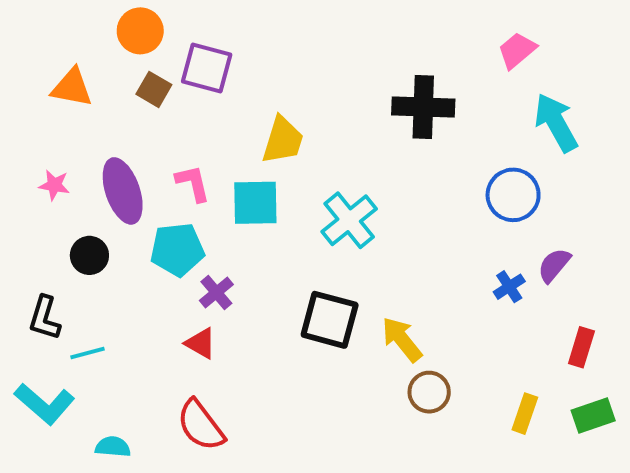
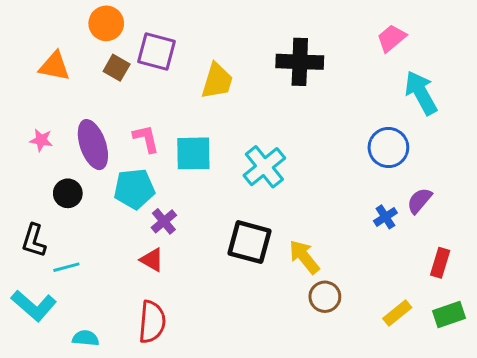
black cross: (423, 107) -> (300, 62), moved
yellow trapezoid: (283, 140) -> (217, 81), moved
yellow rectangle: (525, 414) -> (397, 313), turned 32
red semicircle: (201, 425) -> (152, 322), turned -138

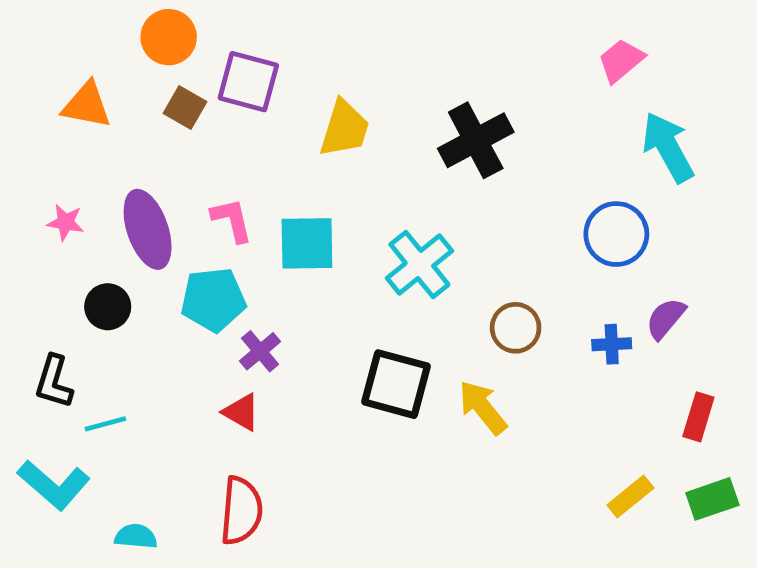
black cross: (300, 62) -> (476, 140), moved, turned -30
blue cross: (385, 217) -> (612, 344), turned 30
brown circle: (325, 297) -> (516, 328), moved

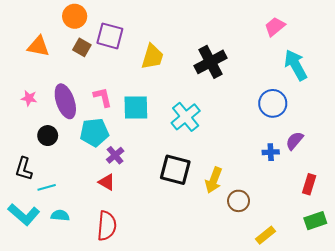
brown circle: (516, 328) -> (239, 201), moved
yellow arrow: (483, 407) -> (214, 180), turned -120
yellow rectangle: (630, 497) -> (265, 235), moved
cyan semicircle: (136, 536) -> (60, 215), moved

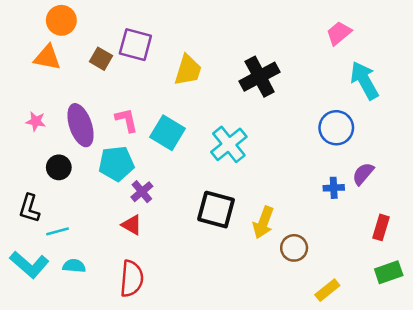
orange circle: (75, 16) -> (61, 20), moved
cyan square: (136, 108) -> (167, 133), turned 32

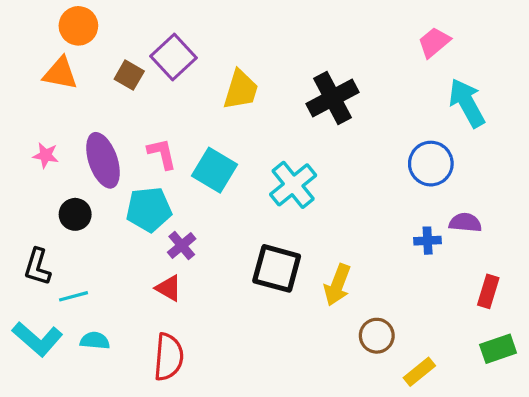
purple square: (135, 45) -> (173, 57), turned 32
purple semicircle: (363, 174) -> (465, 223), turned 55
brown circle: (294, 248) -> (377, 336), moved

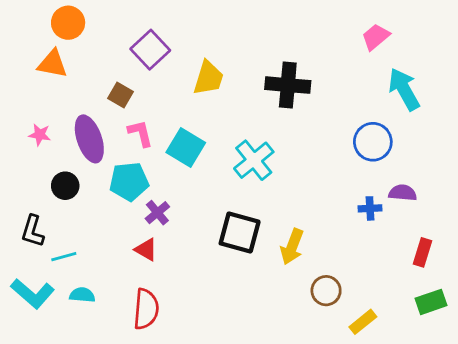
brown square: (129, 75) -> (121, 95), moved
black cross: (332, 98) -> (288, 85), turned 33

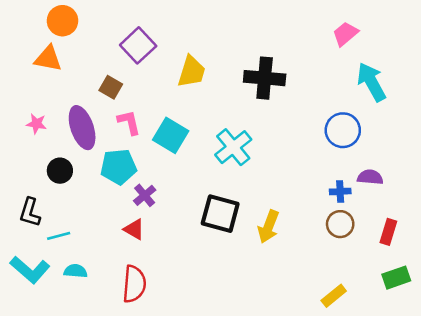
brown circle: (326, 291) -> (340, 224), moved

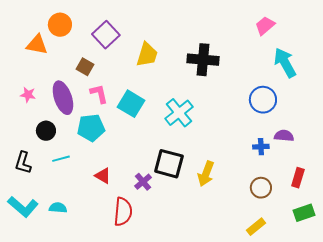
orange circle: (63, 21) -> (60, 25), moved
purple cross: (145, 195) -> (143, 182), moved
brown circle: (340, 224) -> (261, 188), moved
cyan line: (59, 236) -> (61, 159), moved
red semicircle: (134, 284) -> (123, 212), moved

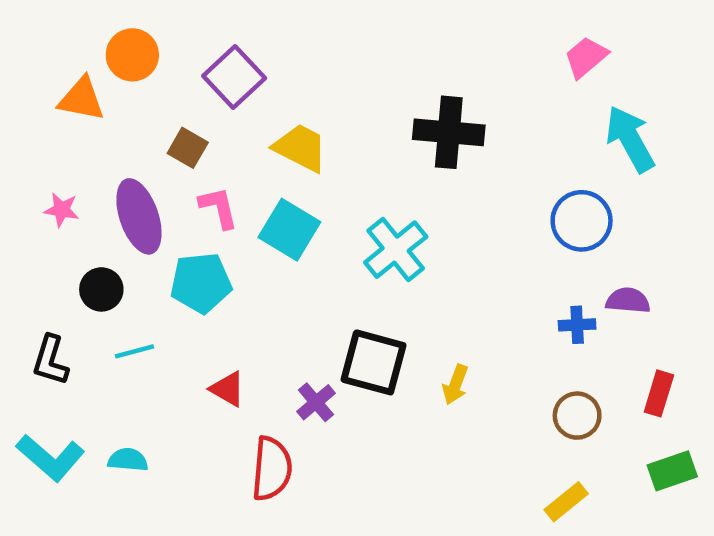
yellow trapezoid: (147, 55) -> (301, 148), moved, turned -80
yellow arrow: (206, 174) -> (455, 385), size x0.7

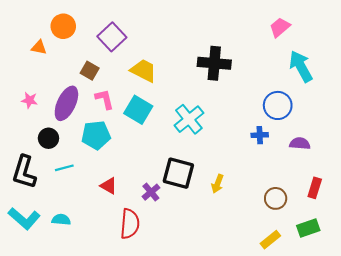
orange triangle: (81, 99) -> (39, 47), size x0.7
purple ellipse: (139, 216) -> (66, 103), turned 44
blue cross: (577, 325) -> (260, 135), moved
black L-shape: (50, 360) -> (24, 172), size x1.4
green rectangle: (672, 471) -> (308, 228), moved

